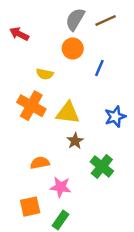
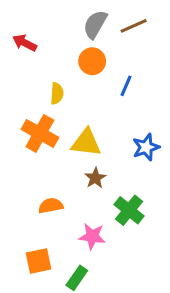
yellow semicircle: (45, 74) -> (57, 93), turned -98
pink star: (61, 187) -> (92, 236), moved

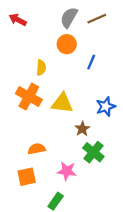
red arrow: (25, 43) -> (18, 20), moved
brown star: (95, 178) -> (82, 129), moved
orange square: (38, 261) -> (27, 177), moved

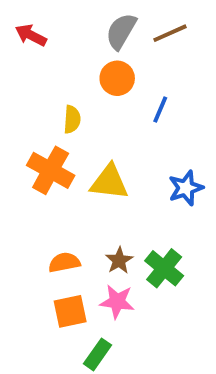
brown star: (82, 129) -> (119, 260), moved
orange square: (27, 177) -> (70, 311), moved

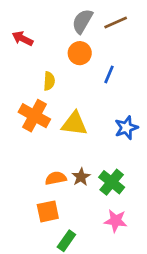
red arrow: (31, 35) -> (22, 39), moved
orange semicircle: (64, 262) -> (56, 178), moved
pink star: (117, 302) -> (116, 221), moved

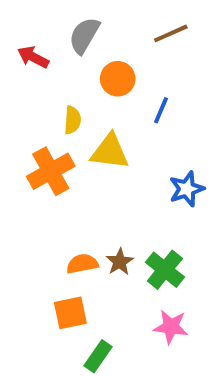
gray semicircle: (82, 21) -> (84, 35), moved
orange cross: (34, 116) -> (51, 171), turned 32
yellow triangle: (74, 124) -> (110, 152), moved

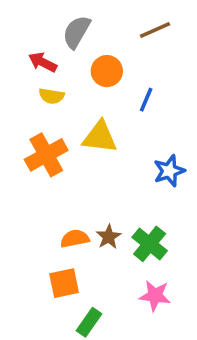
red arrow: (33, 57) -> (43, 62), moved
yellow semicircle: (72, 120) -> (52, 96), moved, turned 95

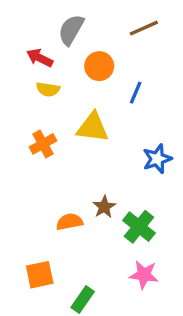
orange cross: (46, 155) -> (43, 144), size x0.7
brown star: (109, 237) -> (104, 207), moved
orange square: (64, 283) -> (40, 275), moved

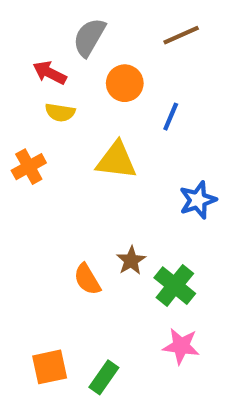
orange cross: (43, 144) -> (29, 167), moved
orange semicircle: (69, 222) -> (87, 279), turned -110
orange square: (40, 275) -> (50, 367), moved

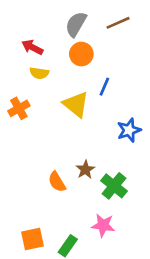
gray semicircle: (89, 37) -> (76, 24), moved
blue line: (171, 117) -> (104, 87), moved
yellow triangle: (116, 160) -> (76, 104), turned 32
pink star: (181, 346) -> (103, 225), moved

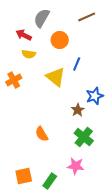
gray semicircle: (76, 24) -> (42, 18), moved
brown star: (85, 170) -> (78, 110), moved

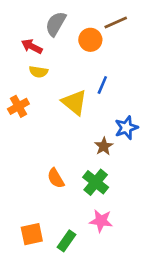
orange circle: (60, 40) -> (90, 40), moved
green cross: (84, 137) -> (96, 182), moved

